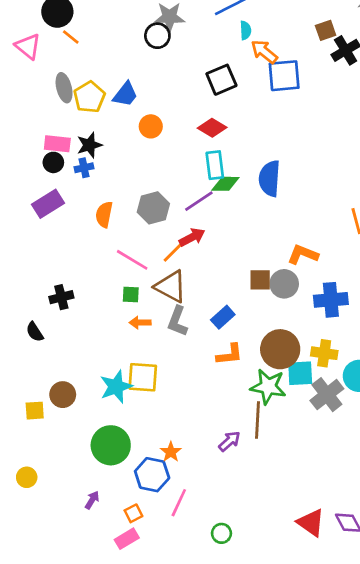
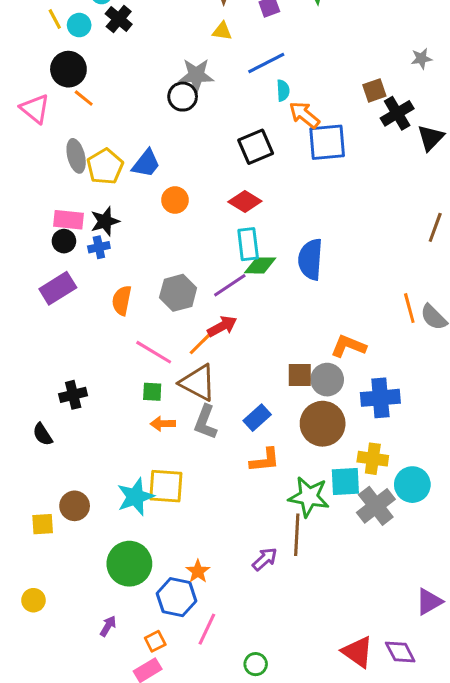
brown circle: (280, 349) -> (323, 424), moved

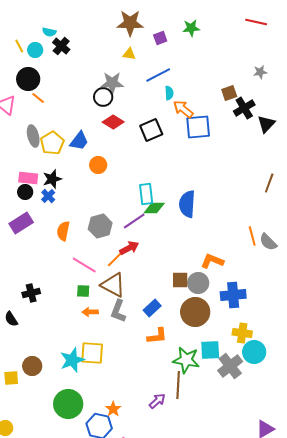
red diamond: (245, 202) -> (113, 122), moved
blue cross: (99, 247) -> (48, 196), turned -32
yellow cross: (373, 459) -> (242, 333), moved

